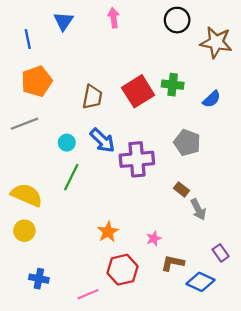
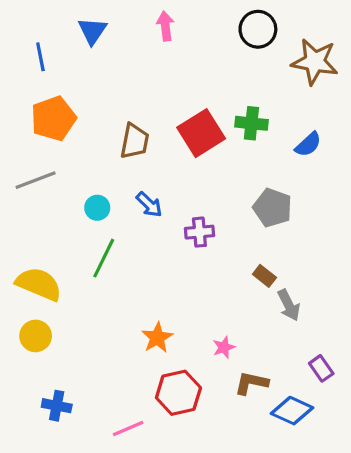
blue arrow: (102, 140) -> (149, 204), size x0.7
purple cross: (137, 159) -> (199, 232), size x0.6

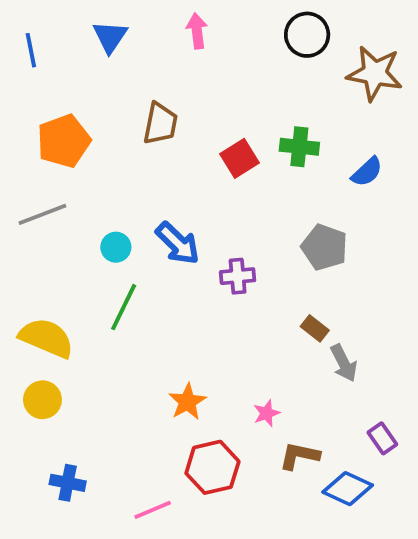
blue line: (40, 57) -> (31, 50), moved
red square: (201, 133) -> (239, 158), size x0.7
brown trapezoid: (135, 141) -> (160, 124), moved
blue arrow: (149, 204) -> (178, 243), size x1.4

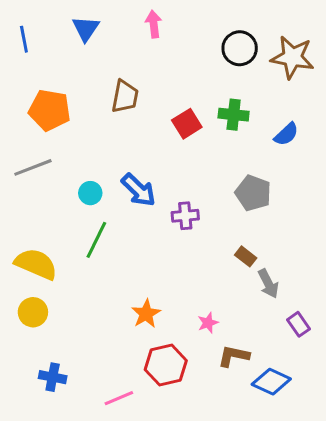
black circle: (307, 35) -> (240, 48), moved
orange pentagon: (64, 141) -> (50, 110), turned 30
purple rectangle: (382, 438) -> (298, 324), moved

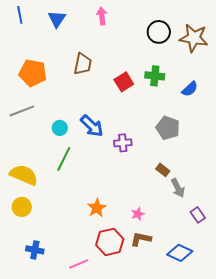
blue line: (24, 39) -> (20, 15), moved
brown L-shape: (234, 356) -> (141, 239), moved

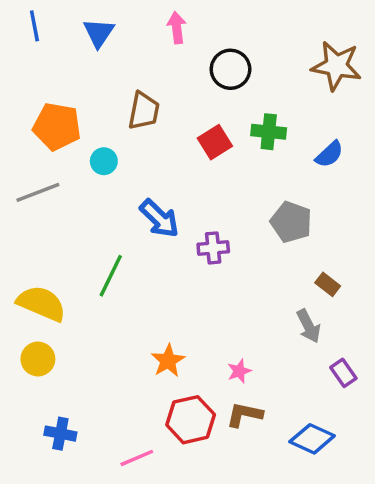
black circle: (159, 32) -> (230, 69), moved
cyan circle: (60, 128) -> (104, 161), moved
brown rectangle: (163, 170) -> (328, 284), moved

